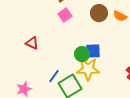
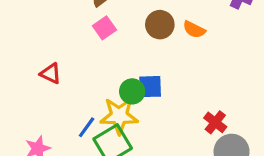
yellow star: (88, 69) -> (119, 116), moved

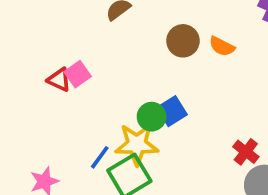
pink square: (104, 28) -> (78, 74), moved
red triangle: (51, 73) -> (59, 80), moved
blue square: (150, 87) -> (172, 111), turned -30

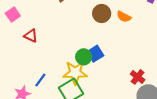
pink square: (78, 74) -> (13, 15), moved
blue line: (100, 157) -> (40, 80), moved

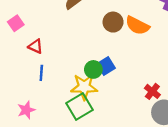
orange semicircle: (124, 17) -> (137, 26), size x1.5
blue line: (40, 80) -> (41, 73), moved, turned -32

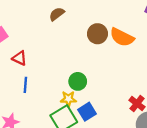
blue square: (106, 66) -> (87, 112), moved
yellow star: (84, 87) -> (68, 99), size x0.6

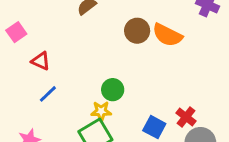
blue line: (25, 85) -> (48, 94), turned 42
blue square: (87, 112) -> (154, 127), moved, turned -30

